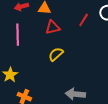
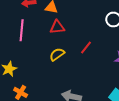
red line: (84, 20) -> (86, 48), moved

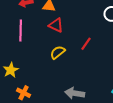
red triangle: (57, 27) -> (56, 25), turned 35

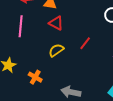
orange cross: (24, 93) -> (35, 77), moved

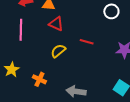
red line: (85, 43) -> (87, 42), turned 72

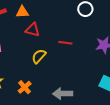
orange cross: (39, 79) -> (25, 87), turned 32

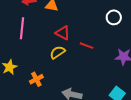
red triangle: (33, 30) -> (63, 33), moved

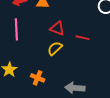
orange cross: (36, 79) -> (38, 78), turned -32

